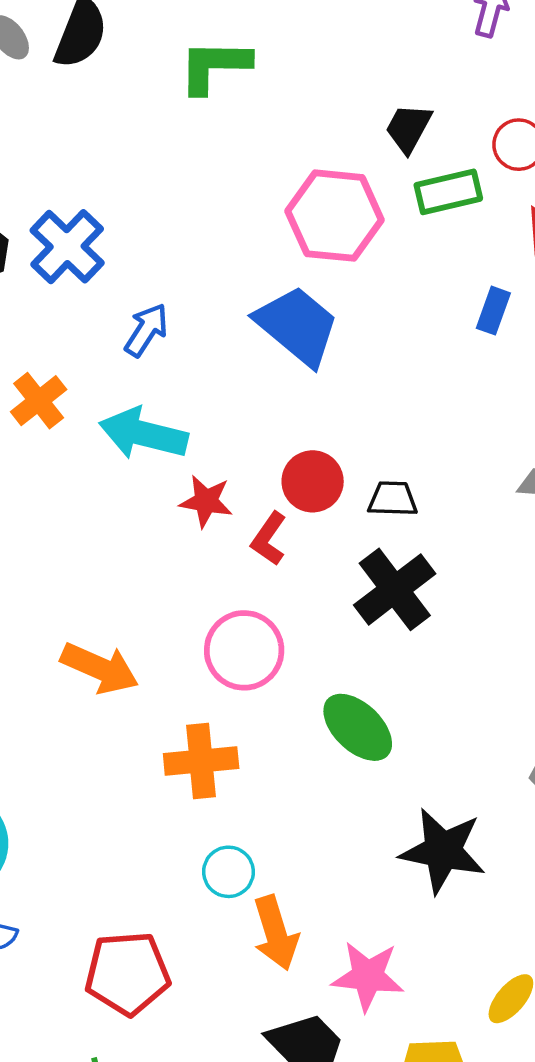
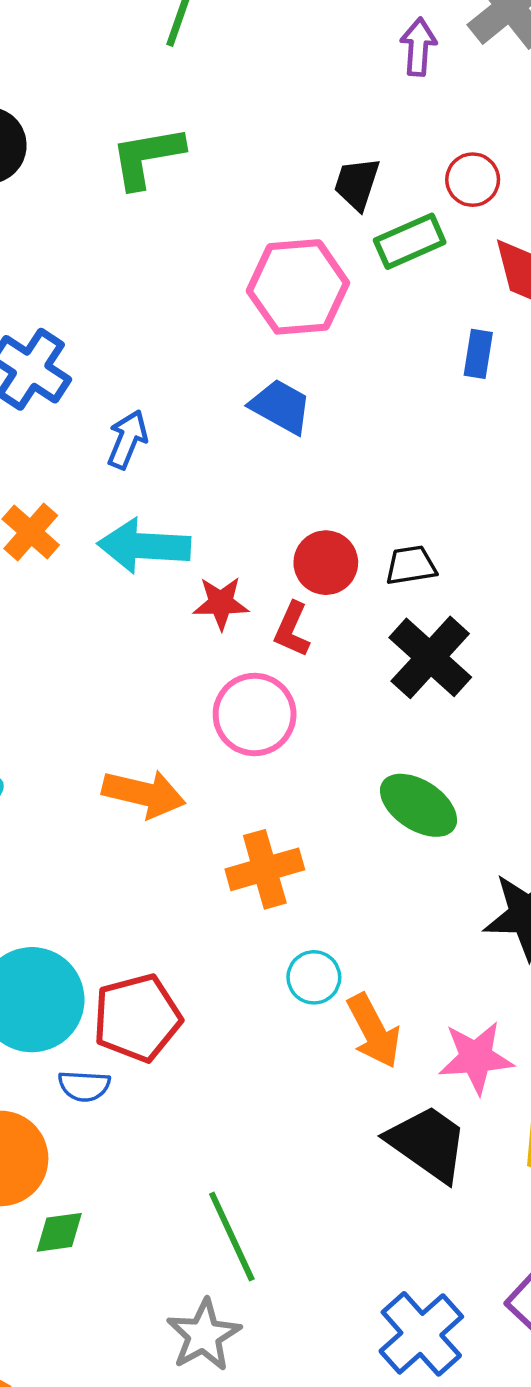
blue trapezoid: (297, 326) -> (281, 407), size x0.7
pink circle: (244, 650) -> (255, 715), moved
red pentagon: (127, 973) -> (137, 1018), moved

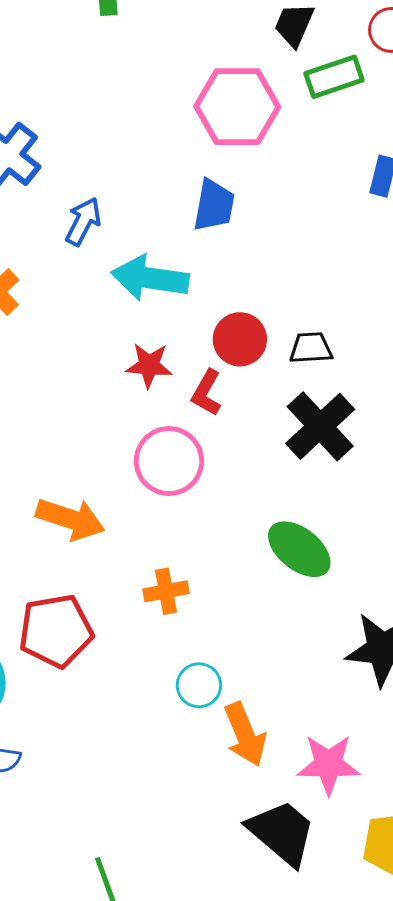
blue trapezoid: (281, 407) -> (214, 205), turned 66
cyan arrow: (144, 546) -> (150, 278), moved
orange cross: (265, 869) -> (166, 591), size x0.7
red pentagon: (137, 1018) -> (56, 631), moved

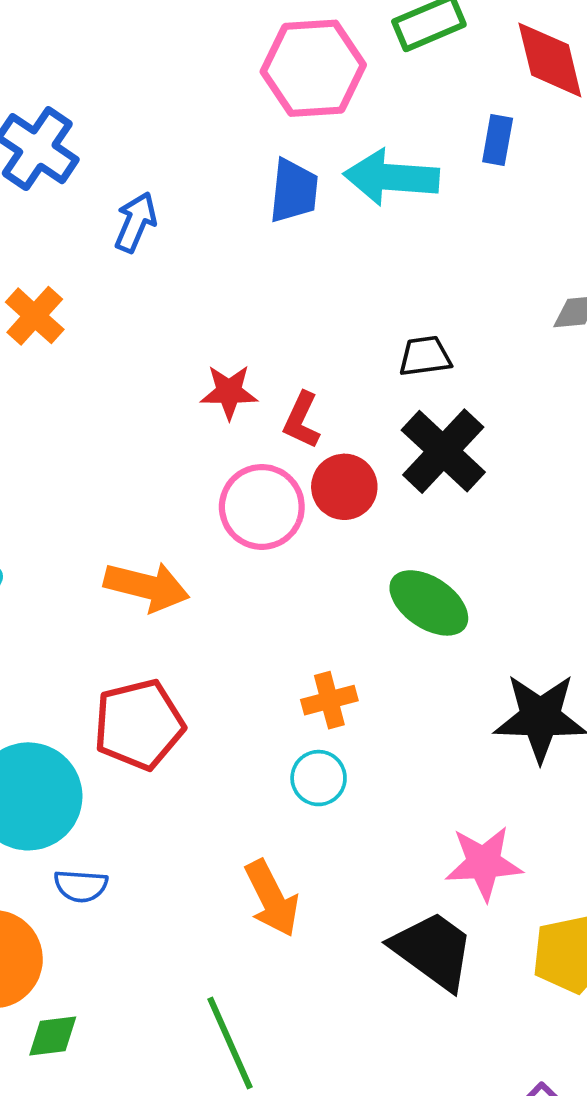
cyan arrow: (150, 278) -> (391, 177), moved
red circle: (240, 339) -> (344, 487), moved
orange cross: (166, 591) -> (329, 700), moved
orange arrow: (245, 734) -> (272, 898), moved

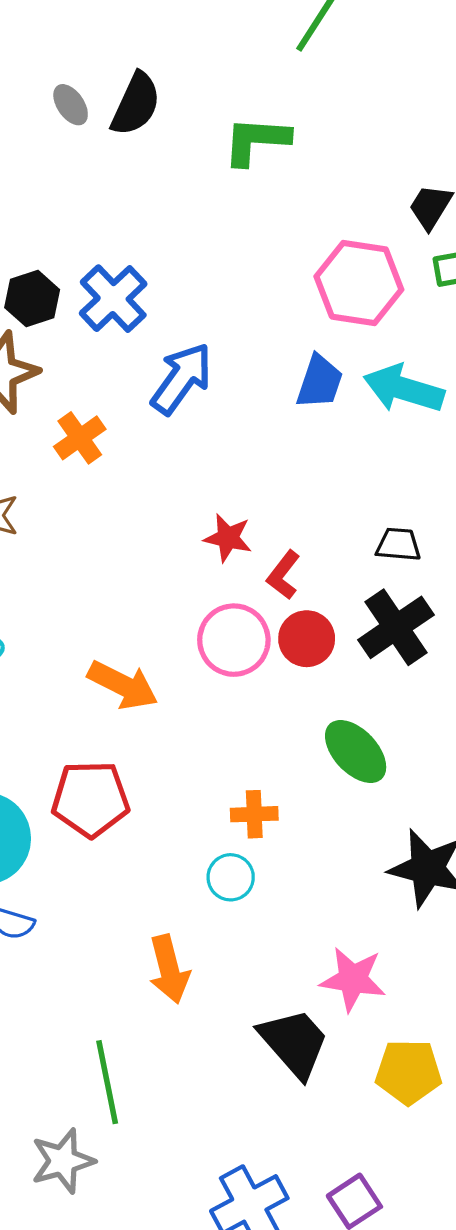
blue arrow: (136, 222) -> (182, 378), size x1.5

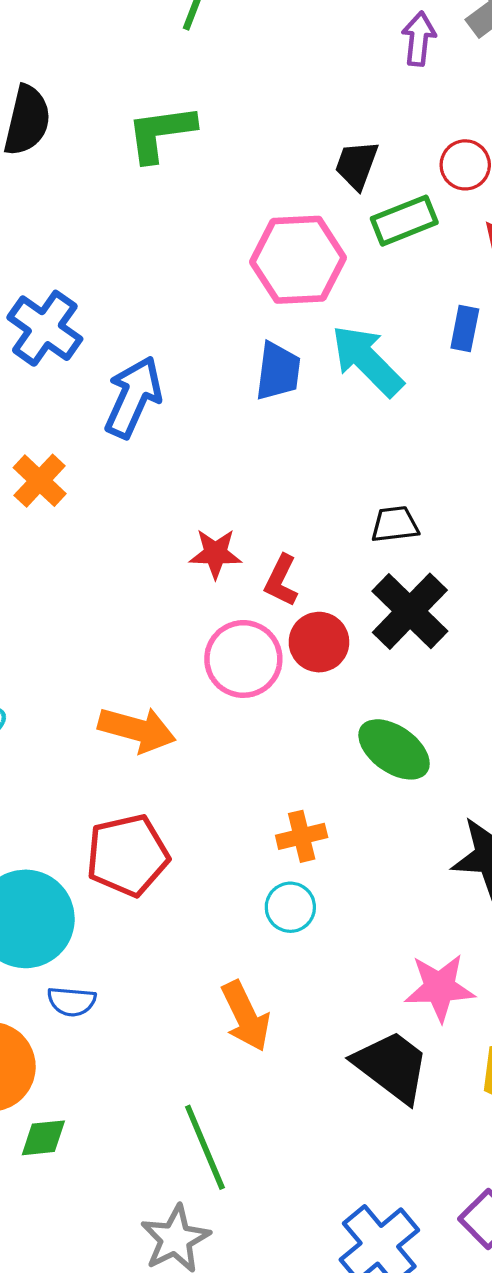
cyan arrow: (404, 389) -> (367, 361), turned 40

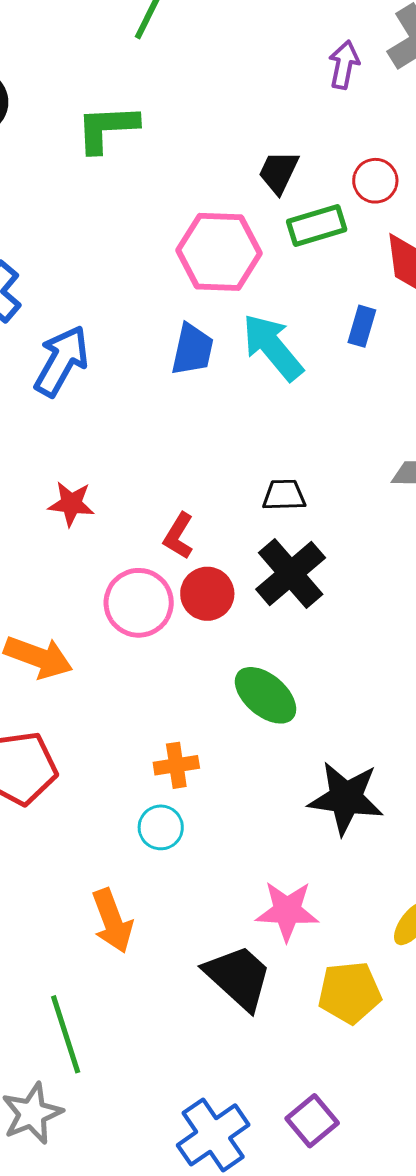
red star: (215, 553) -> (71, 504), moved

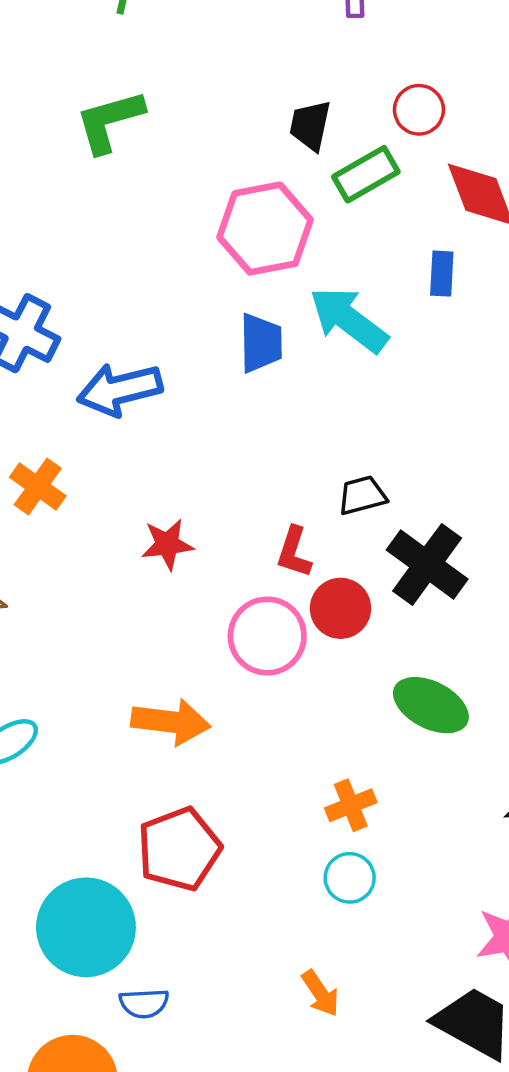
blue arrow: (61, 361) -> (120, 389), turned -120
black trapezoid: (284, 495) -> (362, 495), moved
orange arrow: (112, 921) -> (320, 993), size x0.7

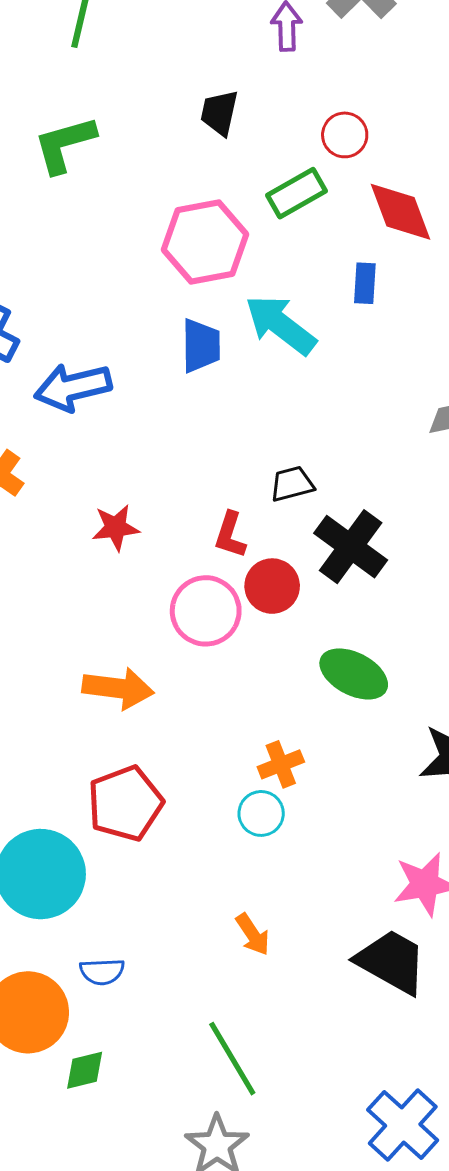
black trapezoid: (310, 125) -> (219, 113), moved
cyan circle: (350, 878) -> (261, 813), moved
blue semicircle: (144, 1003) -> (102, 972), moved

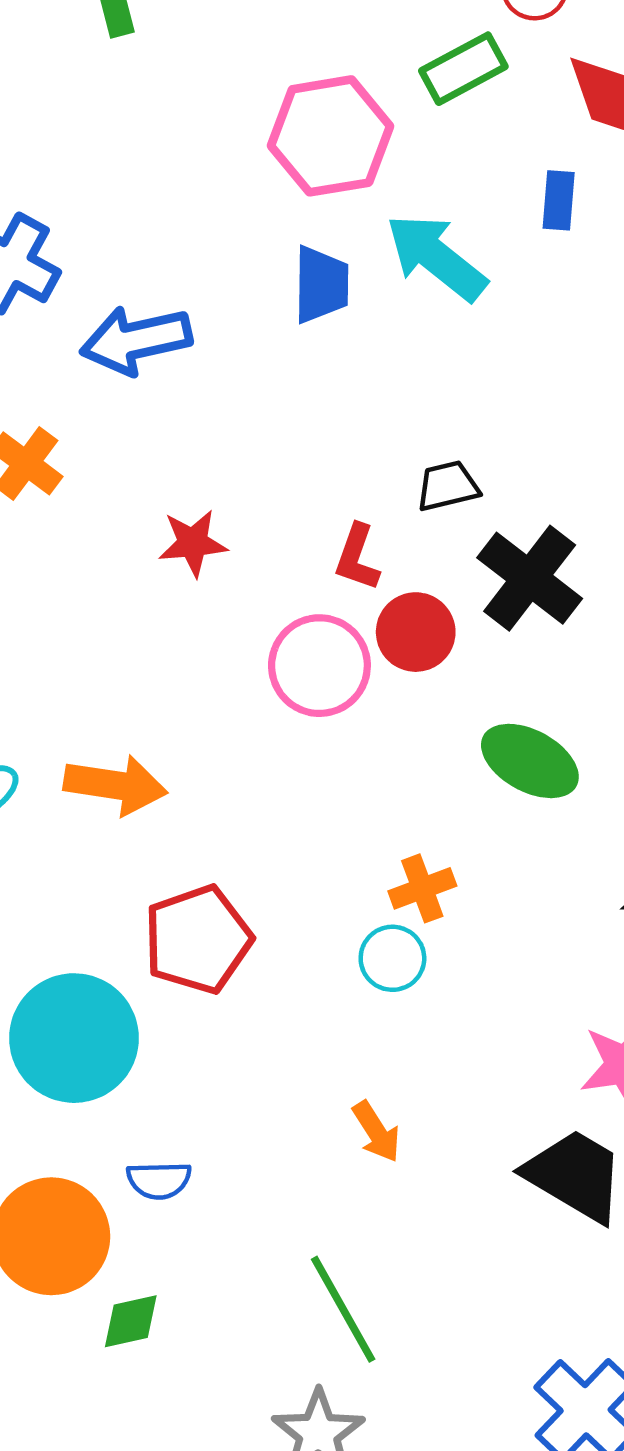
orange arrow: (118, 688) -> (115, 785), moved

